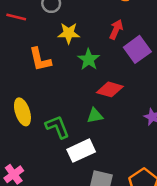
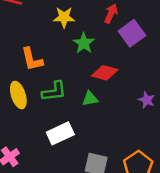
orange L-shape: (40, 59) -> (32, 59), moved
green L-shape: (57, 127) -> (54, 91), moved, turned 105
white rectangle: (81, 151) -> (60, 133), moved

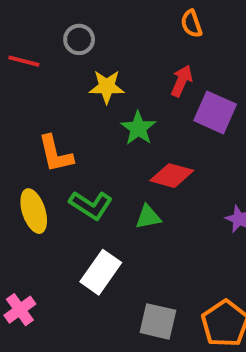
purple square: (132, 33) -> (215, 112), turned -30
green L-shape: (54, 91) -> (91, 205), turned 40
white rectangle: (60, 133) -> (101, 272), turned -30

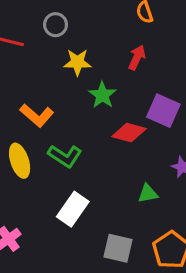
purple square: (215, 112) -> (163, 111), moved
orange L-shape: (55, 154) -> (37, 115), turned -36
green triangle: (148, 217) -> (148, 194), moved

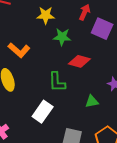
green star: (102, 95) -> (62, 37), turned -30
purple square: (163, 111) -> (102, 29), moved
green L-shape: (65, 156) -> (57, 82), moved, turned 55

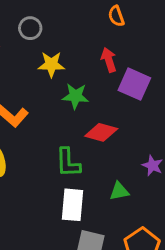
red arrow: (85, 12) -> (109, 60), turned -42
white rectangle: (43, 112) -> (72, 205), moved, turned -30

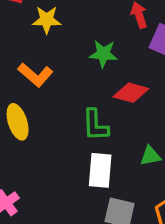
yellow star: (51, 64) -> (47, 20), moved

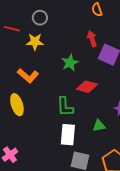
green star: (103, 54) -> (70, 63), turned -30

